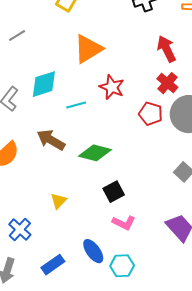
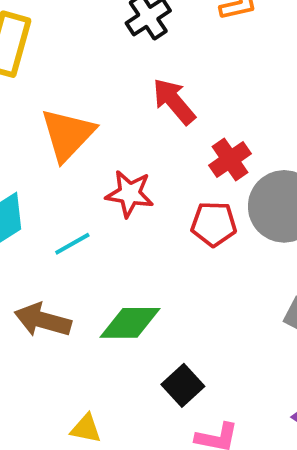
red arrow: (166, 49) -> (174, 101), moved
red cross: (167, 83) -> (230, 159), turned 30
yellow triangle: (59, 201) -> (86, 429), turned -48

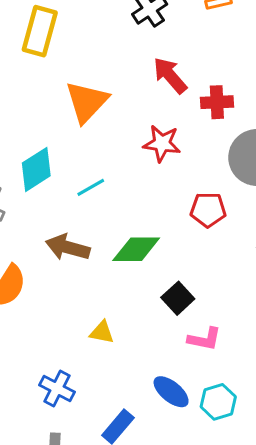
red cross: (230, 159) -> (217, 102), moved, turned 32
red star: (130, 194) -> (162, 143), moved
red pentagon: (214, 224) -> (208, 210), moved

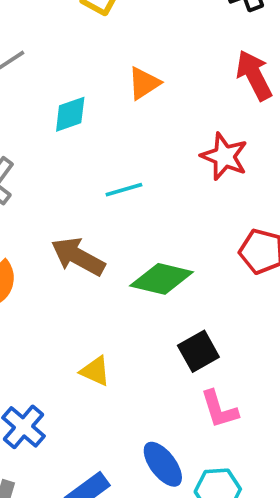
orange triangle: (87, 102) -> (144, 83), size x0.6
cyan diamond: (36, 169) -> (70, 114), moved, size x0.7
pink L-shape: (204, 339) -> (219, 409), turned 48

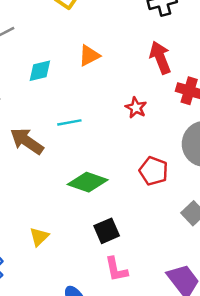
red star: (224, 156) -> (136, 108), size x0.7
brown arrow: (78, 257) -> (27, 141), moved
yellow triangle: (95, 371) -> (39, 237), turned 45

